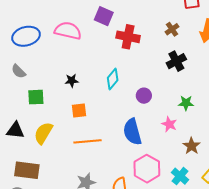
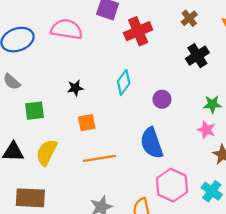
red cross: (128, 37) -> (138, 31), turned -30
pink star: (169, 124) -> (206, 130), moved

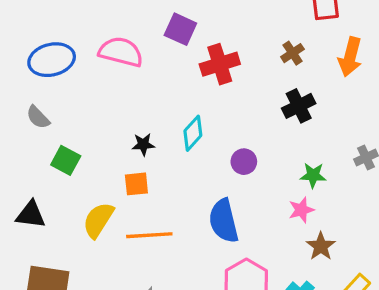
black star: (75, 88) -> (143, 144), moved
green square: (35, 111) -> (66, 160), turned 30
pink star: (206, 130) -> (301, 210), turned 30
yellow semicircle: (47, 152) -> (98, 220), moved

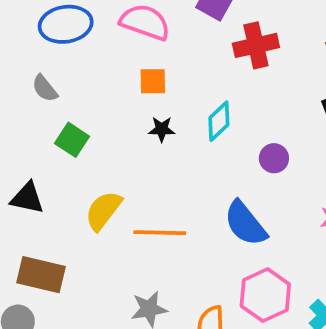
orange square: (136, 184) -> (153, 81), moved
blue semicircle: (224, 221) -> (245, 223), turned -30

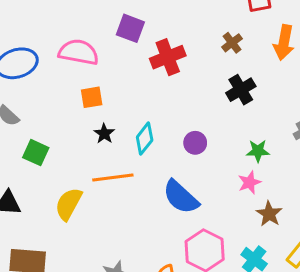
cyan diamond: (219, 121) -> (145, 139), moved
black star: (162, 129) -> (104, 134), turned -30
orange line: (160, 233) -> (113, 177), moved

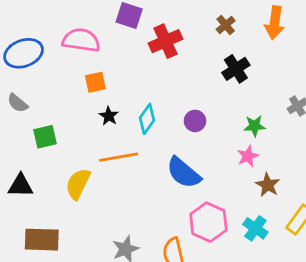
green square: (36, 153) -> (45, 137), turned -35

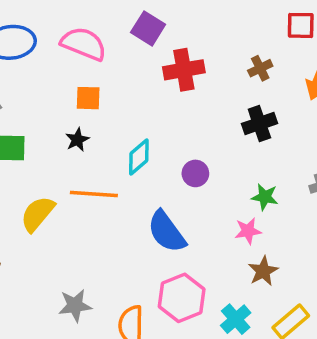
black star: (109, 116) -> (77, 140), moved

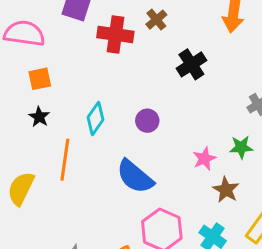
brown cross: (260, 68) -> (156, 20), moved
red cross: (184, 70) -> (115, 34), turned 32
orange line: (94, 194) -> (65, 160), turned -72
green star: (265, 197) -> (241, 147), moved

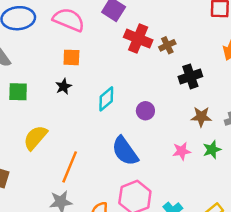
brown cross: (156, 20) -> (167, 45), moved
green star: (241, 147) -> (212, 150), turned -30
orange line: (65, 160) -> (70, 167), moved
brown star: (226, 190) -> (201, 117), moved, turned 30

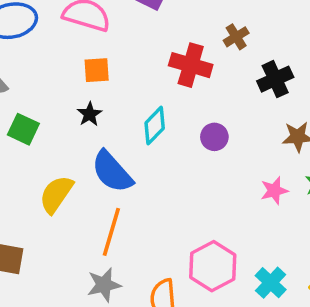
red cross: (138, 39) -> (191, 65), moved
green square: (18, 92) -> (23, 129), turned 30
blue semicircle: (125, 151) -> (112, 172), moved

